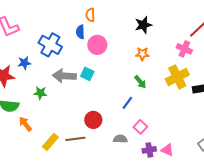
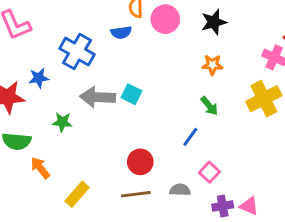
blue semicircle: (80, 32) -> (121, 32), turned -96
pink circle: (97, 45) -> (165, 19), moved
brown line: (75, 139) -> (136, 194), moved

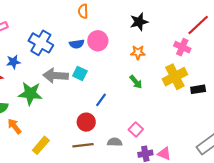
pink circle: (165, 19) -> (98, 41), moved
blue semicircle: (121, 32) -> (77, 44), moved
green star: (62, 122) -> (30, 94), size x1.6
blue line: (190, 137) -> (101, 100), moved

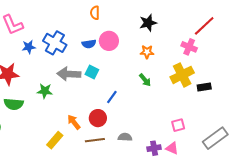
blue star: (13, 62) -> (29, 47), moved
green star: (30, 94) -> (45, 91), size x0.7
orange arrow: (14, 126) -> (74, 122), moved
pink square: (136, 129) -> (178, 125), moved, turned 32

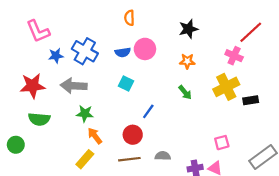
gray arrow: (69, 74) -> (74, 86), moved
green star: (45, 91) -> (85, 114), moved
orange arrow: (74, 122) -> (95, 136), moved

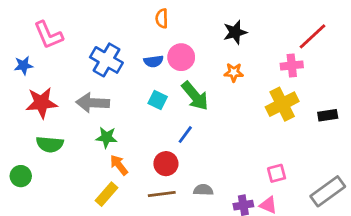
blue star: (56, 56) -> (24, 65), moved
pink cross: (234, 56) -> (292, 65), turned -30
green arrow: (185, 92) -> (195, 96), moved, size x1.6
black rectangle: (251, 100) -> (328, 115), moved

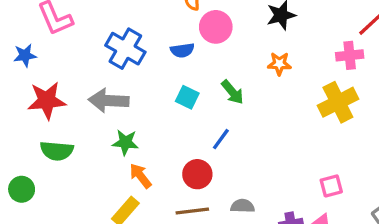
pink circle: (181, 57) -> (216, 27), moved
green arrow: (195, 96) -> (233, 92), size x0.7

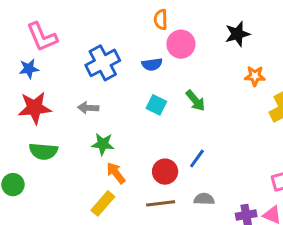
blue cross: (125, 49) -> (103, 63), turned 32
blue star: (25, 55) -> (29, 69), moved
orange star: (279, 64) -> (255, 76), moved
gray arrow: (109, 101) -> (88, 108), size x0.6
blue line: (221, 139) -> (197, 159), moved

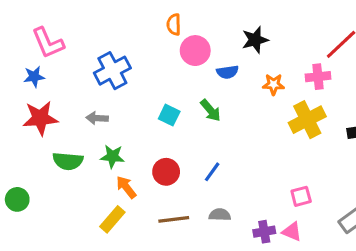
blue semicircle: (152, 64) -> (227, 72), moved
green semicircle: (43, 151) -> (68, 161), moved
red circle: (165, 172) -> (166, 172), moved

